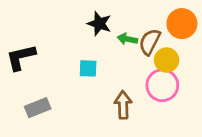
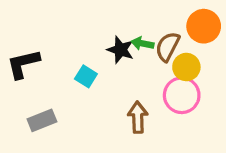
black star: (99, 24) -> (120, 50), moved
cyan square: (88, 68) -> (86, 76), moved, turned 30

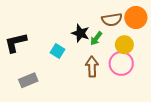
green arrow: (142, 43) -> (96, 38), moved, turned -64
brown semicircle: (168, 47) -> (112, 20), moved, turned -126
brown arrow: (138, 117) -> (92, 67), moved

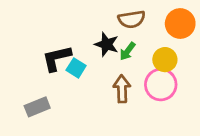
brown semicircle: (112, 20) -> (132, 19), moved
black L-shape: (16, 43) -> (57, 58), moved

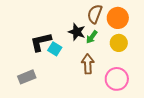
brown semicircle: (132, 19) -> (95, 14), turned 120
orange circle: (180, 24) -> (118, 18), moved
pink circle: (161, 85) -> (117, 79), moved

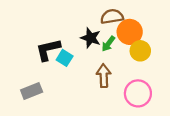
brown semicircle: (95, 14) -> (112, 17), turned 60
orange circle: (118, 18) -> (130, 32), moved

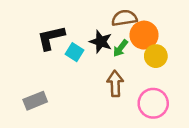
black L-shape: (48, 50) -> (51, 38), moved
cyan square: (65, 58) -> (75, 52), moved

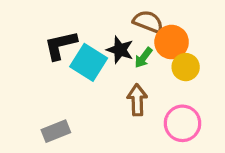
brown semicircle: (124, 18) -> (148, 22), turned 30
cyan square: (75, 52) -> (89, 62), size x1.6
gray rectangle: (35, 101) -> (56, 131), moved

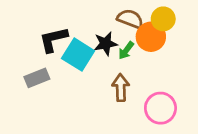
black star: (120, 50) -> (106, 44), turned -30
yellow circle: (186, 67) -> (163, 19), moved
gray rectangle: (56, 131) -> (37, 78), moved

